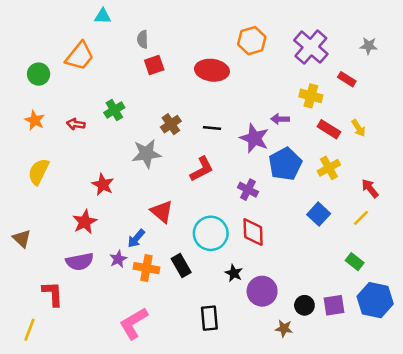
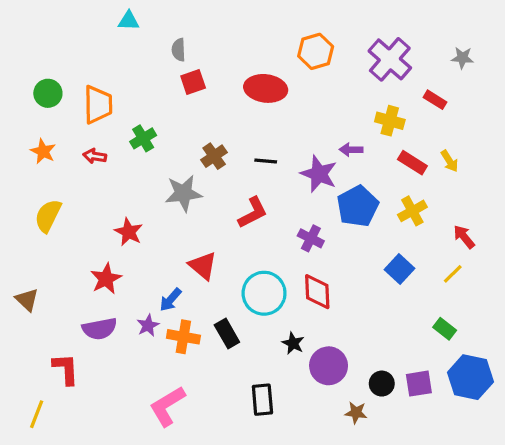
orange trapezoid: (80, 56) -> (98, 105), moved, turned -40

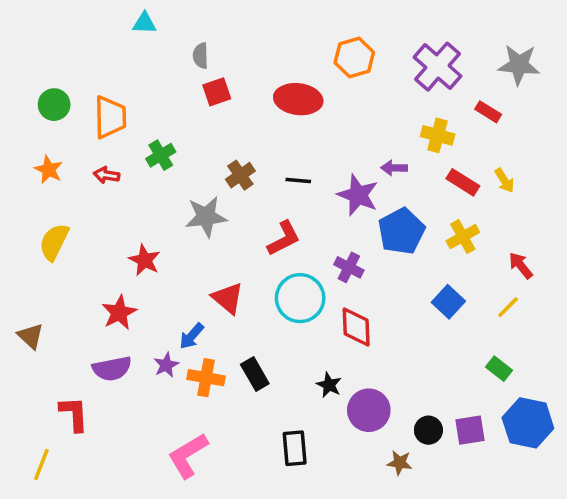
gray star: (462, 58) -> (519, 65), size x1.6
cyan circle: (264, 293) -> (300, 298), moved

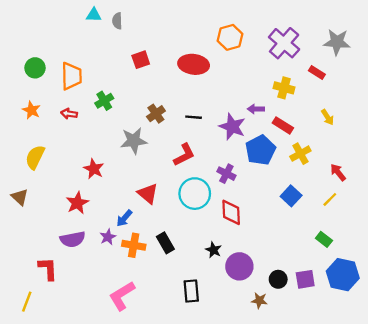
gray semicircle: (201, 56) -> (117, 21), moved
red rectangle: (463, 182) -> (283, 125), moved
brown triangle: (31, 336) -> (20, 197), moved

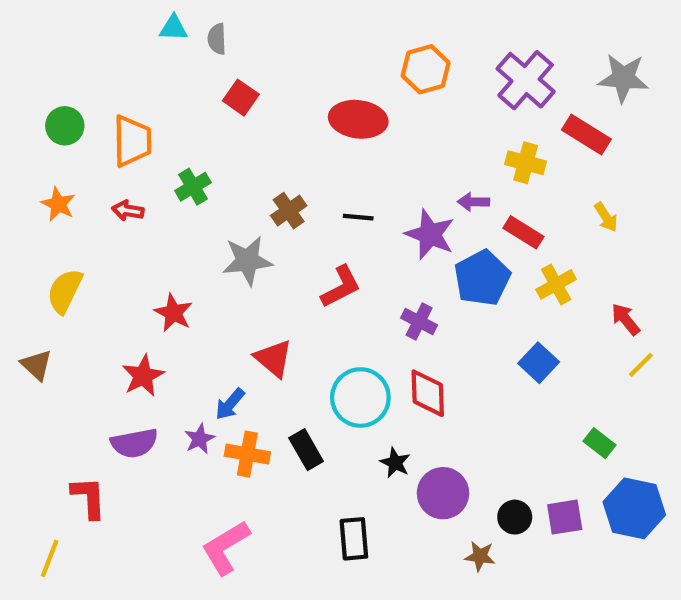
red square: (141, 60) -> (241, 98), moved, turned -36
red rectangle: (317, 73) -> (586, 134), size x1.5
cyan circle: (195, 194) -> (360, 398), moved
yellow line: (330, 199) -> (641, 365), moved

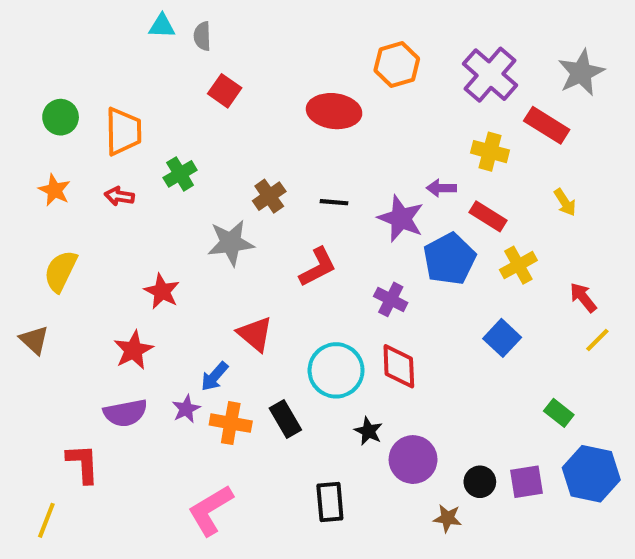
gray star: (623, 78) -> (581, 73), turned -30

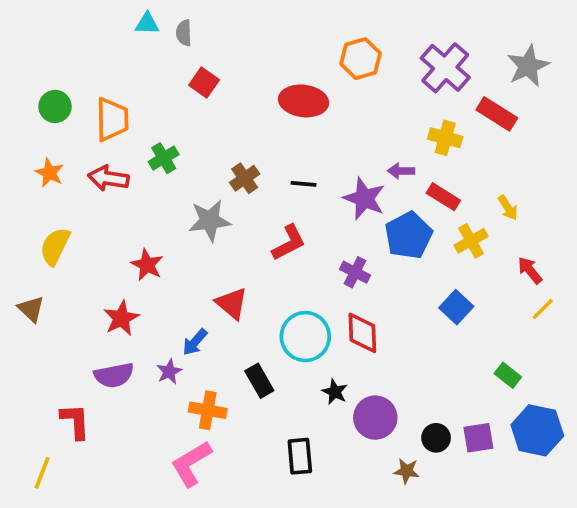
red arrow: (119, 196) -> (108, 178), size x1.5
yellow arrow: (565, 202) -> (508, 208), moved
orange cross: (231, 423) -> (208, 410), moved

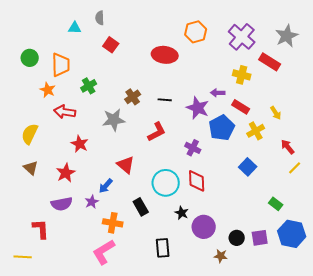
cyan triangle: (147, 24) -> (75, 28), moved
orange star: (49, 173) -> (48, 90), moved
red arrow: (108, 178) -> (65, 112), moved
brown triangle: (31, 309) -> (31, 168), moved
yellow line: (42, 473) -> (23, 257), turned 72

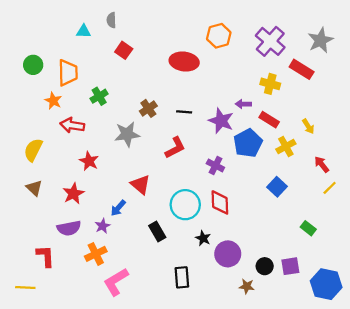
orange cross: (113, 223) -> (96, 254), moved, turned -36
blue hexagon: (292, 234) -> (326, 284), moved

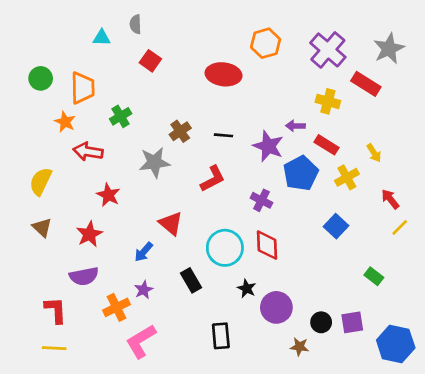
purple star: (102, 226) -> (144, 290), moved
yellow line: (25, 287) -> (54, 348), moved

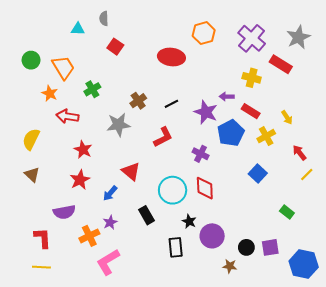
orange trapezoid: (83, 88) -> (63, 67), turned -30
black line: (224, 135) -> (171, 104), turned -32
red star: (89, 234) -> (80, 180), moved
black rectangle: (221, 336) -> (176, 247), moved

